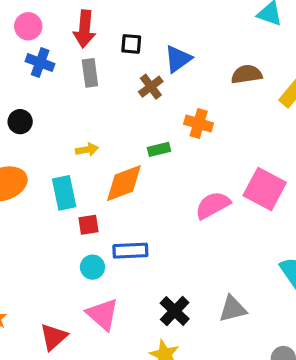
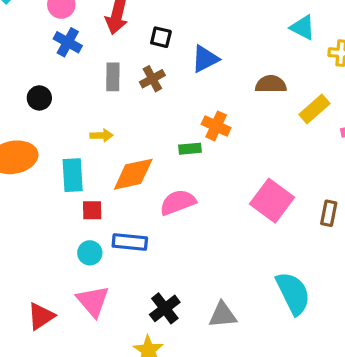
gray rectangle: (90, 73) -> (113, 77), moved
brown cross: (151, 87) -> (152, 79), moved
green rectangle: (159, 149) -> (190, 149), moved
pink semicircle: (213, 205) -> (178, 202), moved

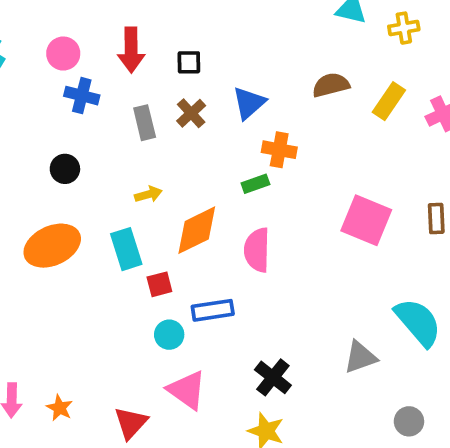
blue triangle: (205, 59) -> (249, 103), moved
pink semicircle: (178, 202) -> (257, 250), turned -54
gray triangle: (223, 315) -> (360, 357), moved

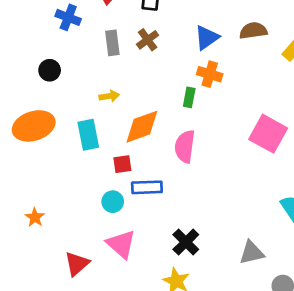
blue triangle: (249, 103) -> (207, 38), moved
green rectangle: (255, 184) -> (189, 97), turned -66
red square: (159, 284) -> (122, 164), moved
gray triangle: (360, 357) -> (252, 253), moved
orange star: (60, 408) -> (35, 217), moved

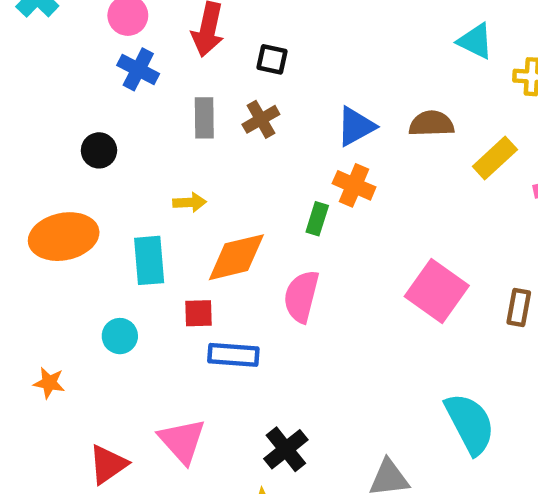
cyan circle: (113, 202) -> (120, 336), moved
orange star: (35, 217) -> (49, 383), turned -30

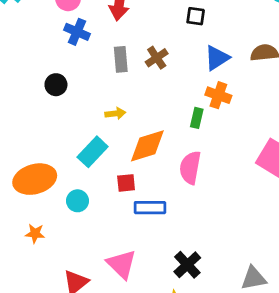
black square: (272, 59) -> (196, 16), moved
orange ellipse: (64, 237) -> (35, 179), moved
cyan rectangle: (149, 260) -> (93, 152), turned 52

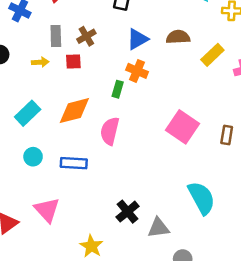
yellow arrow: (115, 113) -> (40, 62), moved
red square: (126, 183) -> (73, 62), moved
cyan circle: (77, 201) -> (33, 157), moved
black cross: (187, 265) -> (128, 212), moved

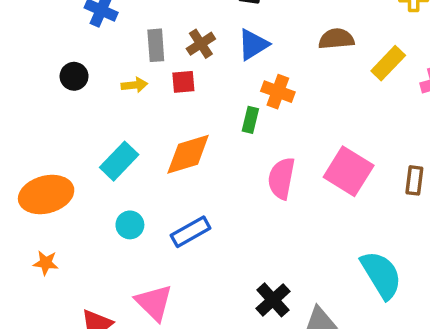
blue triangle: (137, 39) -> (253, 45), moved
pink semicircle: (110, 131) -> (281, 178), moved
blue rectangle: (74, 163) -> (191, 232), turned -30

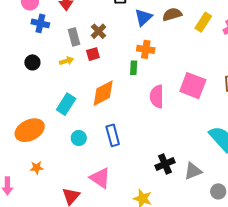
blue triangle: (253, 45) -> (143, 17), moved
blue rectangle: (191, 232) -> (113, 135), turned -65
black cross: (273, 300) -> (165, 164), turned 30

